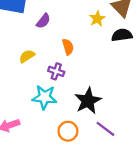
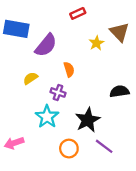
purple semicircle: (43, 21) -> (46, 45), size x1.6
black semicircle: (122, 35) -> (119, 91), moved
cyan star: (44, 97) -> (47, 117), turned 30

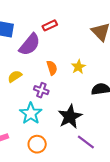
red rectangle: (78, 13) -> (50, 25), moved
yellow star: (96, 43) -> (78, 67), moved
orange circle: (69, 149) -> (37, 144), moved

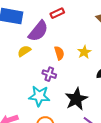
yellow semicircle: (15, 76) -> (24, 51), moved
cyan star: (31, 113) -> (39, 96), turned -30

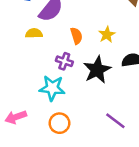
yellow semicircle: (24, 51) -> (34, 33), turned 32
black star: (76, 99) -> (97, 70), moved

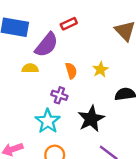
black star: (97, 70) -> (91, 119), moved
cyan star: (52, 88) -> (48, 121), turned 30

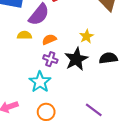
orange semicircle: (71, 71) -> (49, 39), moved, turned -96
black star: (91, 119) -> (76, 59), moved

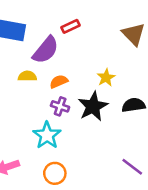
purple line: (94, 110) -> (132, 167), moved

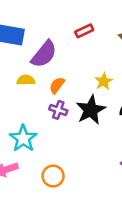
red rectangle: (71, 26) -> (84, 31), moved
orange semicircle: (59, 81) -> (57, 85), turned -30
cyan star: (47, 135) -> (23, 138), moved

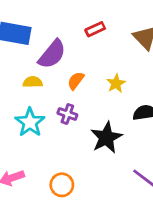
orange semicircle: (57, 85) -> (76, 81), moved
black star: (91, 110) -> (106, 138), moved
cyan star: (23, 138) -> (30, 122), moved

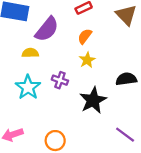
orange semicircle: (76, 81) -> (85, 36), moved
yellow star: (116, 83) -> (87, 60), moved

